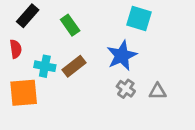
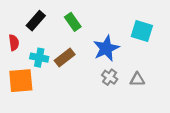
black rectangle: (28, 16) -> (36, 21), moved
cyan square: (139, 18) -> (142, 31), moved
green rectangle: (70, 25) -> (73, 22), moved

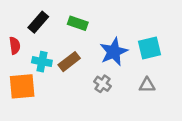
green rectangle: (73, 22) -> (78, 23), turned -36
cyan square: (142, 31) -> (150, 48), moved, turned -30
gray cross: (110, 77) -> (103, 84), moved

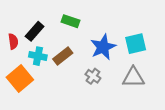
black rectangle: (38, 22) -> (35, 31), moved
gray triangle: (147, 85) -> (133, 77), size x1.5
orange square: (22, 86) -> (20, 78), turned -35

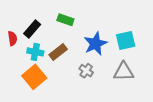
orange square: (20, 78) -> (34, 77), moved

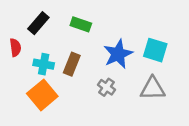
black rectangle: (32, 29) -> (38, 23), moved
cyan square: (126, 41) -> (155, 50), turned 30
brown rectangle: (58, 52) -> (72, 64), turned -30

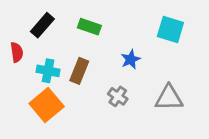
cyan square: (155, 50) -> (170, 30), moved
blue star: (118, 54) -> (131, 59), size x0.6

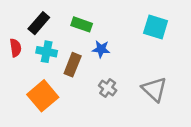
blue star: (131, 59) -> (101, 49), moved, turned 30
cyan cross: (48, 71) -> (47, 52), moved
gray triangle: (169, 98) -> (154, 89), turned 44

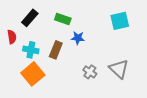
cyan square: (156, 27) -> (120, 21), turned -30
cyan cross: (47, 52) -> (31, 50), moved
gray cross: (108, 88) -> (90, 72), moved

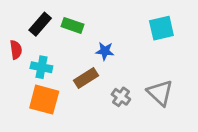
green rectangle: (63, 19) -> (72, 25), moved
brown rectangle: (56, 50) -> (86, 78), moved, turned 36
orange square: (33, 74) -> (44, 100), turned -35

